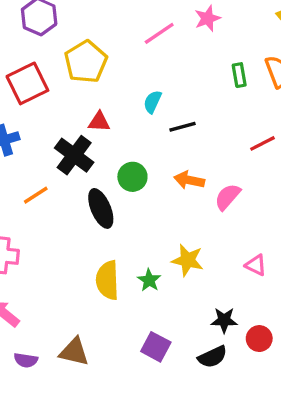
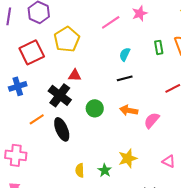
cyan semicircle: (152, 102) -> (125, 54), moved
black ellipse: (101, 208) -> (62, 129), moved
yellow star: (188, 260) -> (128, 158), turned -30
yellow semicircle: (107, 280) -> (80, 170), size x0.6

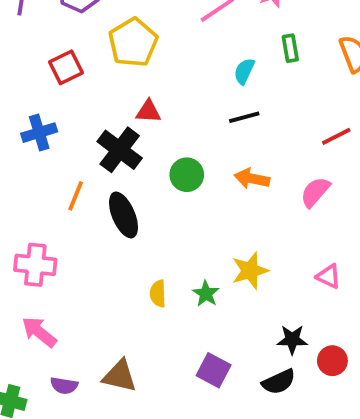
green rectangle: (159, 47) -> (290, 48), moved
red square: (32, 52) -> (66, 67), size x0.7
orange line: (37, 119) -> (76, 196), turned -35
pink semicircle: (152, 120) -> (315, 192), moved

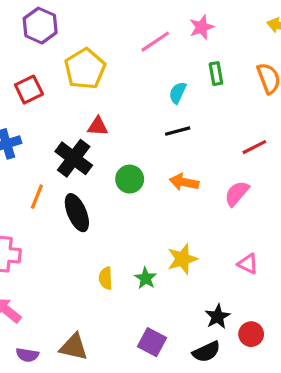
black star: (292, 340) -> (218, 317), turned -30

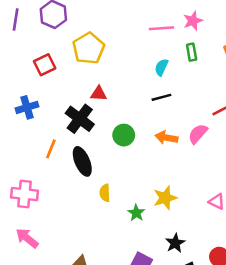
pink star: (202, 27) -> (193, 21), moved
pink line: (155, 42) -> (161, 28), moved, turned 30
pink semicircle: (237, 193) -> (198, 134), moved
yellow semicircle: (106, 278) -> (105, 193), moved
black star: (218, 317) -> (175, 243), moved

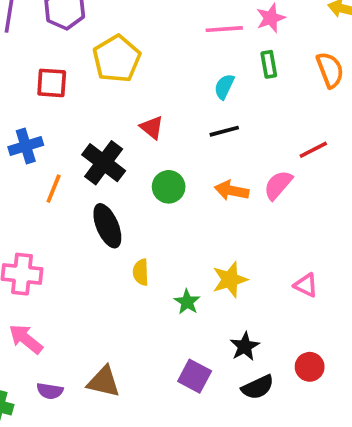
red square: (45, 65) -> (52, 83), turned 30
red triangle: (99, 94) -> (152, 127), moved, turned 36
orange line: (51, 149) -> (54, 189), moved

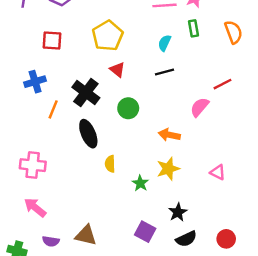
yellow pentagon: (117, 59) -> (108, 36), moved
orange arrow: (232, 191) -> (169, 135), moved
red circle: (310, 367) -> (226, 239), moved

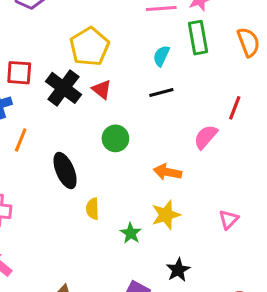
green rectangle: (194, 28) -> (198, 38), size x1.5
red square: (52, 41) -> (19, 73), moved
red line: (223, 84) -> (235, 108), turned -42
black cross: (86, 93) -> (64, 88), moved
pink triangle: (218, 172) -> (229, 219), turned 49

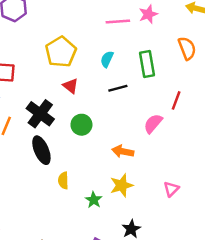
green rectangle: (198, 38) -> (147, 64), moved
cyan semicircle: (161, 56) -> (107, 59), moved
black cross: (64, 88) -> (40, 114), moved

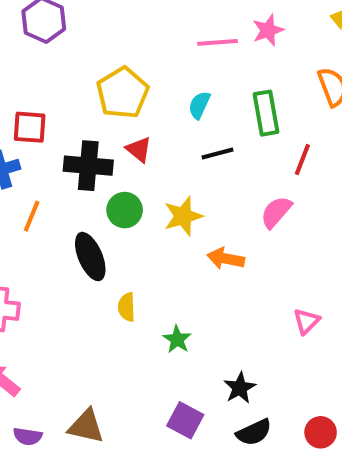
red line: (176, 100) -> (302, 160), moved
black cross: (40, 114) -> (88, 166), moved, turned -32
green circle: (81, 125) -> (125, 210), moved
yellow star: (122, 185) -> (183, 216), moved

